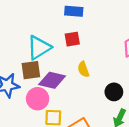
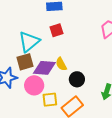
yellow semicircle: (83, 69) -> (61, 64), moved
black circle: (114, 92) -> (77, 79), moved

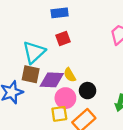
brown square: (25, 62) -> (31, 74), turned 30
pink circle: (34, 85) -> (65, 98), moved

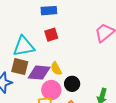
cyan triangle: (34, 52) -> (24, 46), turned 30

